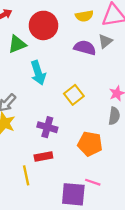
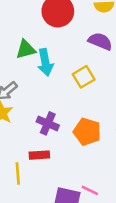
green triangle: (17, 44) -> (26, 49), moved
yellow square: (74, 95) -> (84, 77), moved
orange pentagon: (90, 144) -> (87, 132), moved

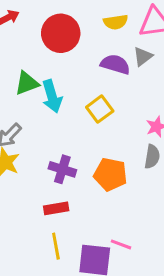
yellow line: (18, 173) -> (56, 246), moved

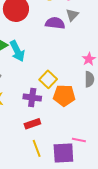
yellow square: (100, 109) -> (48, 79), moved

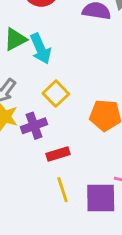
yellow square: (48, 79) -> (56, 94), moved
purple cross: (32, 98) -> (34, 126), moved, turned -30

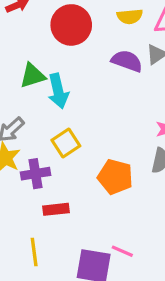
yellow line: (62, 190) -> (34, 252), moved

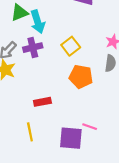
yellow square: (66, 143) -> (71, 46), moved
purple cross: (36, 174) -> (33, 48), moved

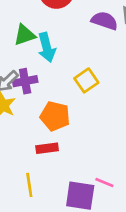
purple cross: (33, 48) -> (25, 81), moved
orange pentagon: (81, 77) -> (55, 116), moved

